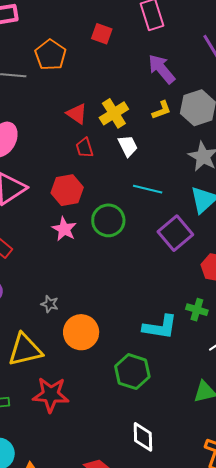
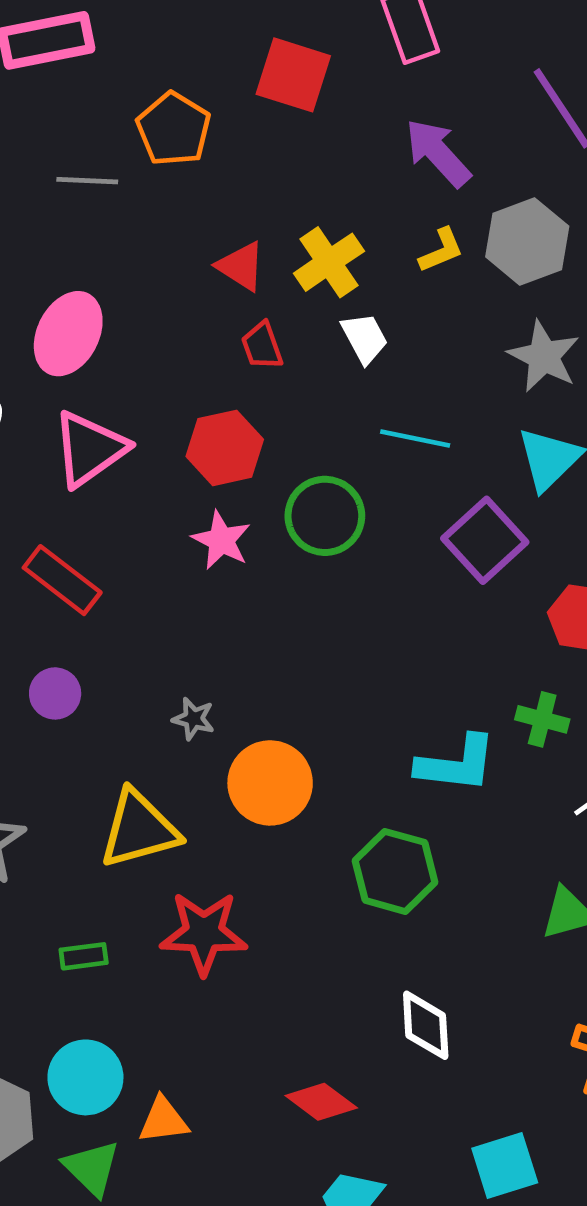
red square: (102, 34) -> (293, 75), size x1.5

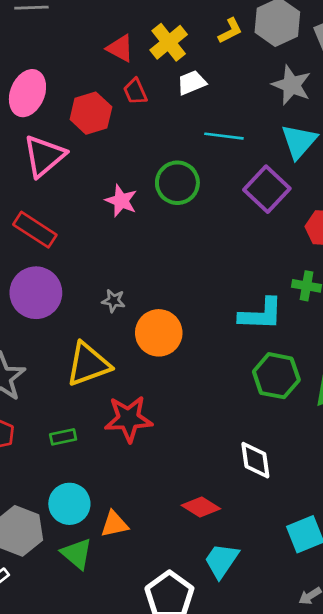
white trapezoid: (365, 338) -> (192, 83), turned -80
red hexagon: (225, 448) -> (91, 113), moved
purple circle: (55, 693) -> (36, 293), size x1.8
green hexagon: (395, 871) -> (276, 376), moved

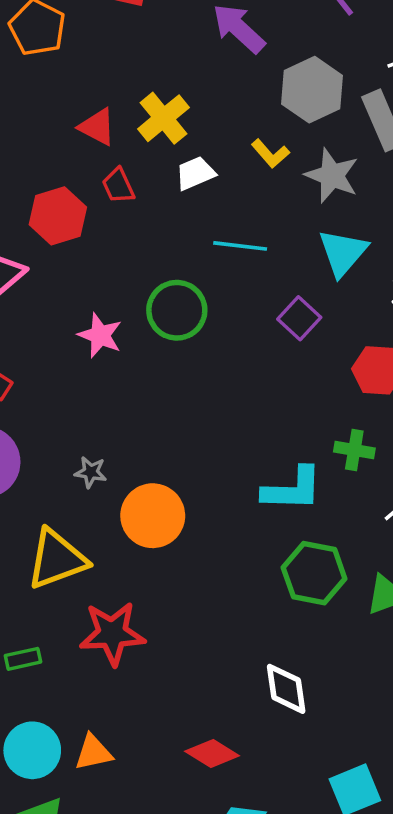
yellow L-shape: (230, 31) -> (270, 154), moved, turned 76
purple square: (267, 189) -> (299, 318), size x0.7
orange triangle: (114, 524) -> (93, 753), moved

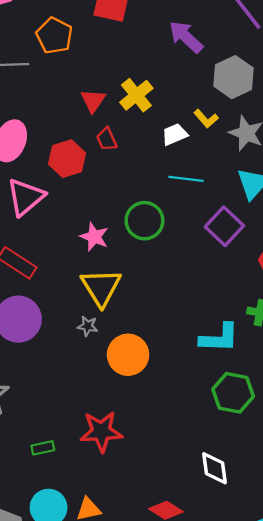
red triangle: (97, 127) -> (93, 101), turned 36
white trapezoid: (195, 173) -> (175, 134), moved
purple square: (299, 318) -> (224, 226), size x1.4
yellow triangle: (57, 559) -> (101, 287), moved, turned -42

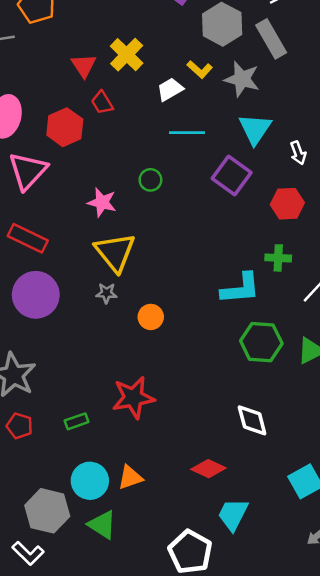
green circle: (144, 221) -> (150, 180), size x0.6
orange circle: (128, 355) -> (151, 317), size x0.6

